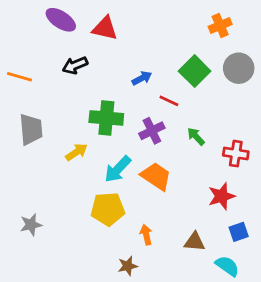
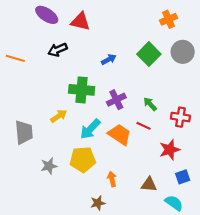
red line: (169, 101) -> (143, 126), moved
gray trapezoid: (31, 129) -> (24, 132), moved
gray star: (31, 225) -> (49, 166), moved

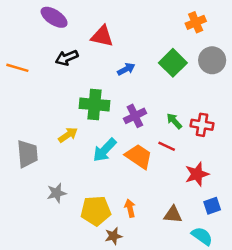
red triangle: (80, 21) -> (102, 36), moved
red cross: (180, 117) -> (202, 125), moved
yellow pentagon: (83, 159) -> (96, 211), moved

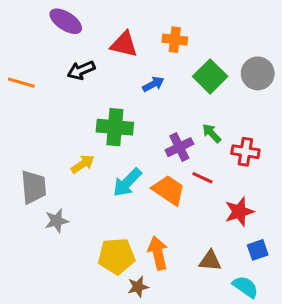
orange cross: (196, 22) -> (175, 40), moved, turned 30
purple cross: (135, 116) -> (179, 147), moved
green arrow: (174, 121) -> (212, 133), moved
gray star: (57, 193) -> (57, 221), moved
orange arrow: (130, 208) -> (158, 253), size x1.5

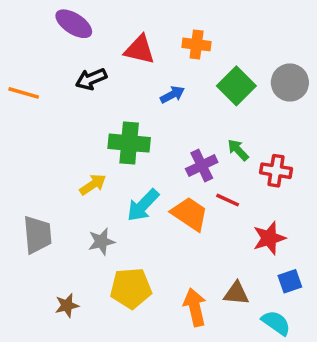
gray trapezoid: (34, 187) -> (37, 235), moved
gray star: (57, 221) -> (101, 242), moved
orange arrow: (158, 253) -> (195, 307), moved
brown star: (138, 287) -> (67, 306), moved

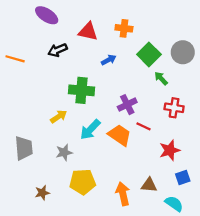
green arrow: (238, 150) -> (161, 78), moved

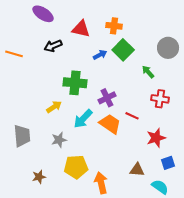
green square: (149, 54) -> (123, 50), moved
purple cross: (127, 105) -> (107, 98), moved
orange arrow: (123, 194) -> (101, 183), moved

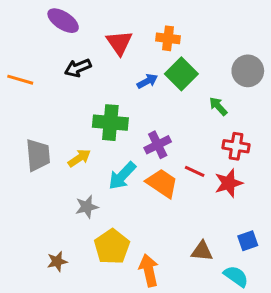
red triangle: (81, 29) -> (119, 43), turned 42
gray trapezoid: (22, 136) -> (38, 155), moved
red star: (156, 138) -> (229, 183), moved
yellow pentagon: (76, 167) -> (112, 247), turned -30

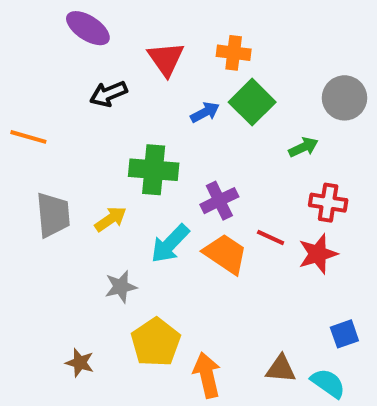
orange line: (20, 80) -> (28, 137), moved
green arrow: (218, 106) -> (303, 147), turned 108
brown triangle: (202, 251) -> (281, 369), moved
brown star: (57, 261) -> (80, 363), turned 30

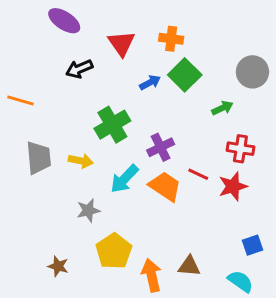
green cross: (154, 170) -> (112, 125), turned -36
yellow arrow: (111, 219) -> (81, 161), turned 45
brown triangle: (281, 369) -> (189, 266), moved

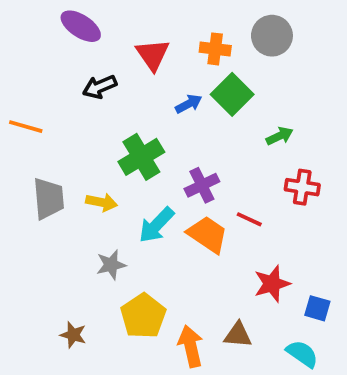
gray circle: (252, 72) -> (272, 36), moved
red star: (233, 186) -> (272, 284), moved
blue square: (252, 245) -> (317, 308), turned 35

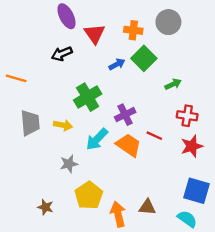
purple ellipse: (81, 26) -> (66, 16), moved, turned 30
red star: (272, 284) -> (192, 146), moved
blue square: (317, 308) -> (197, 191), size x1.6

